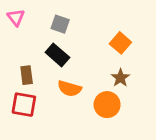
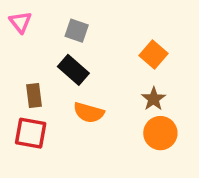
orange circle: (107, 105) -> (160, 133), moved

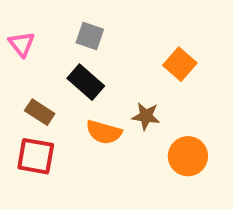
pink triangle: (20, 22) -> (22, 44), moved
brown rectangle: (34, 95) -> (40, 112), turned -50
brown star: (154, 99) -> (146, 116), moved, turned -30

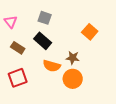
brown rectangle: (40, 112) -> (18, 48), moved
red square: (36, 156) -> (18, 78), turned -30
orange circle: (188, 156) -> (73, 79), moved

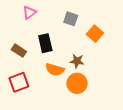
gray square: (45, 18) -> (71, 19), moved
pink triangle: (11, 22) -> (29, 13), moved, turned 32
black rectangle: (43, 41) -> (45, 43), turned 36

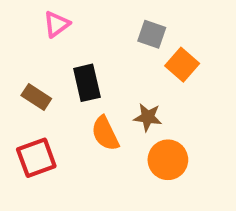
gray square: (71, 19) -> (152, 34), moved
orange semicircle: (55, 70) -> (105, 133), turned 48
orange circle: (77, 83) -> (168, 160), moved

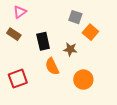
pink triangle: (57, 24) -> (20, 12), moved
brown rectangle: (36, 97) -> (14, 34), moved
brown star: (148, 117) -> (70, 49), moved

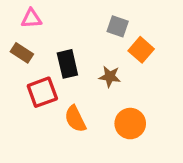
pink triangle: (20, 12) -> (31, 18), turned 32
orange semicircle: (52, 66) -> (75, 119), moved
red square: (18, 79) -> (42, 92), moved

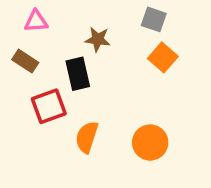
gray square: (118, 26) -> (154, 19), moved
brown star: (110, 76) -> (98, 39), moved
orange semicircle: (75, 119) -> (87, 137), turned 44

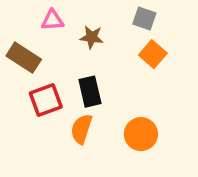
pink triangle: (36, 21) -> (53, 20), moved
brown rectangle: (25, 61) -> (24, 58), size x1.4
black rectangle: (78, 74) -> (90, 92), moved

